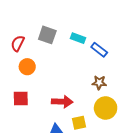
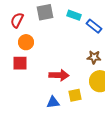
gray square: (47, 35) -> (45, 12), turned -30
red square: (21, 98) -> (20, 63), moved

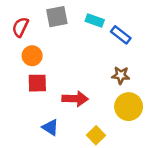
red square: (20, 63) -> (37, 83), moved
yellow square: (75, 95) -> (96, 135), moved, turned -32
blue triangle: (53, 102) -> (50, 127), moved, turned 40

